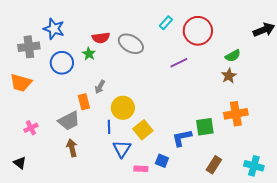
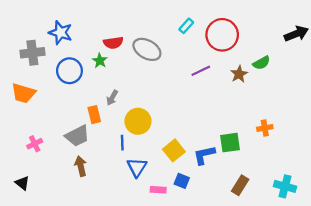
brown star: (229, 76) -> (239, 74), moved
orange cross: (236, 114) -> (265, 128), size x0.6
yellow square: (143, 130) -> (174, 150), moved

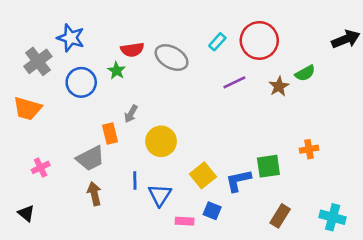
cyan rectangle: (186, 26) -> (217, 42), moved
gray cross: (32, 53) -> (38, 61), turned -30
blue line: (122, 143) -> (135, 181), moved

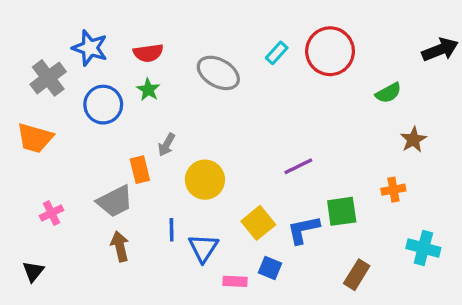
red semicircle: (132, 50) -> (148, 53), moved
purple line: (234, 82) -> (298, 166), moved
brown star: (279, 86) -> (413, 140), moved
black triangle: (26, 213) -> (33, 271), turned 30
cyan cross: (333, 217) -> (423, 248), moved

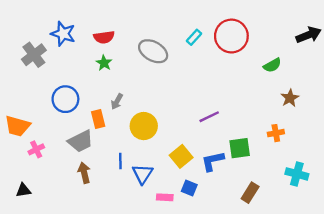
blue circle: (103, 105) -> (65, 99), moved
orange trapezoid: (35, 138) -> (18, 126), moved
black triangle: (33, 271) -> (23, 190), turned 42

